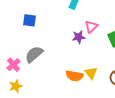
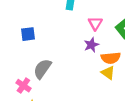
purple star: (79, 37) -> (91, 45), moved
orange semicircle: (75, 76) -> (111, 58), moved

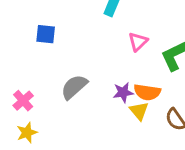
purple star: (91, 45) -> (123, 92), moved
gray semicircle: (42, 69) -> (74, 87), moved

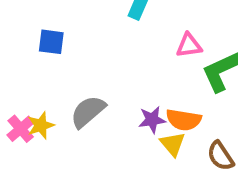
pink triangle: (138, 42) -> (189, 45), moved, turned 36
yellow star: (27, 133) -> (41, 125), moved

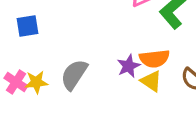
yellow star: (41, 125) -> (36, 82), moved, turned 30
pink cross: (21, 129) -> (16, 82), moved

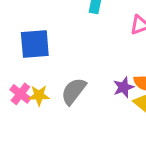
blue square: (28, 26) -> (35, 44), size x1.5

